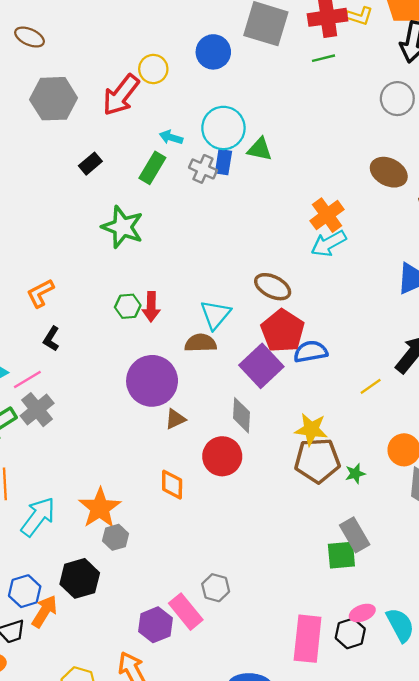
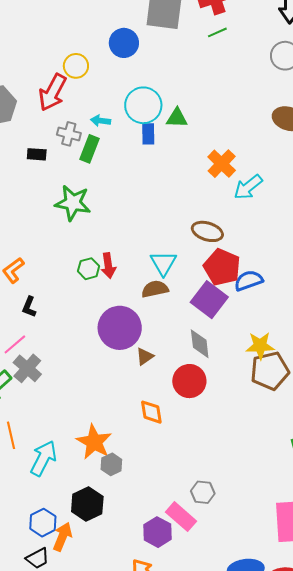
black rectangle: (90, 164) -> (37, 154), turned 54
gray cross: (203, 169) -> (69, 134), moved
orange cross: (327, 215) -> (222, 164), moved

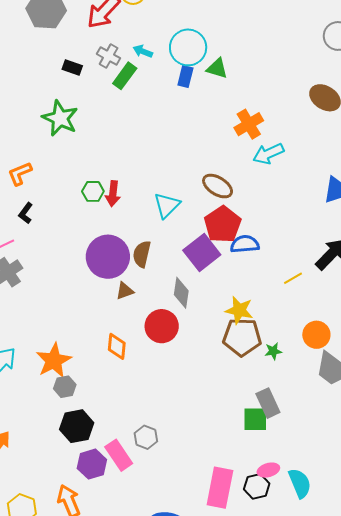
green star: (73, 203) -> (60, 118), moved
brown semicircle: (155, 289) -> (142, 254), moved, turned -80
black hexagon: (87, 504) -> (77, 426), moved

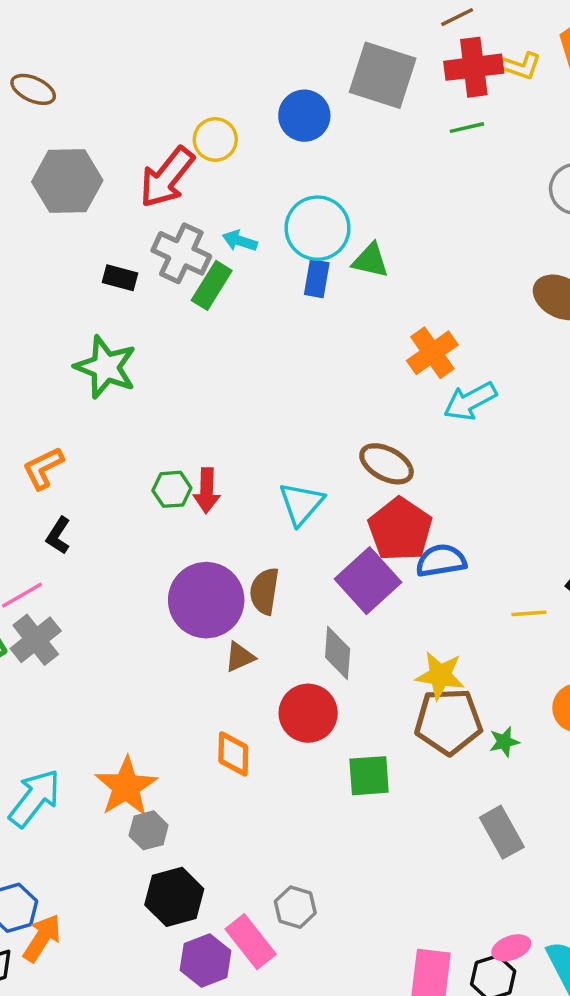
gray cross: (109, 56) -> (181, 253), size x1.4
yellow line: (293, 278) -> (529, 613), turned 30
green square: (255, 419) -> (369, 776), moved

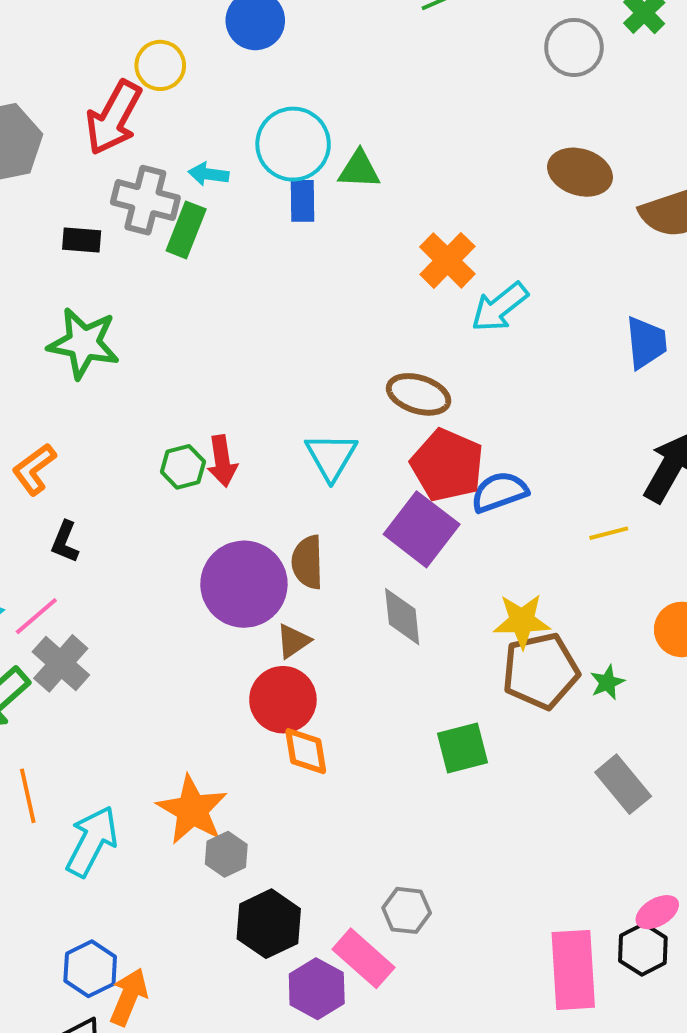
red circle: (308, 713) -> (283, 700), moved

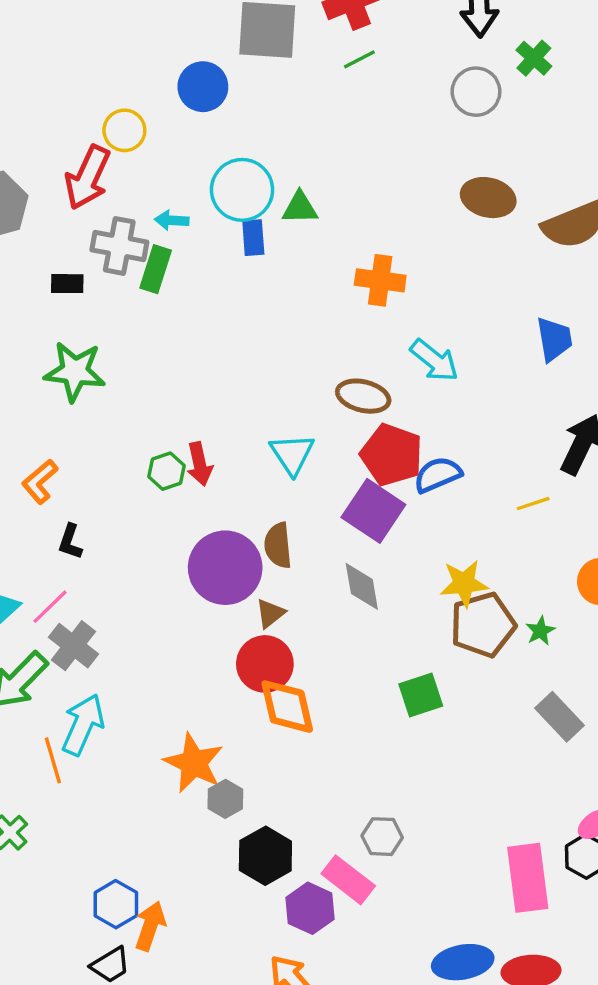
orange cross: (447, 260) -> (380, 280), turned -33
cyan arrow: (500, 307) -> (434, 360), moved, turned -99
orange diamond: (306, 751) -> (287, 707), size x1.4
cyan arrow: (92, 841) -> (83, 725), moved

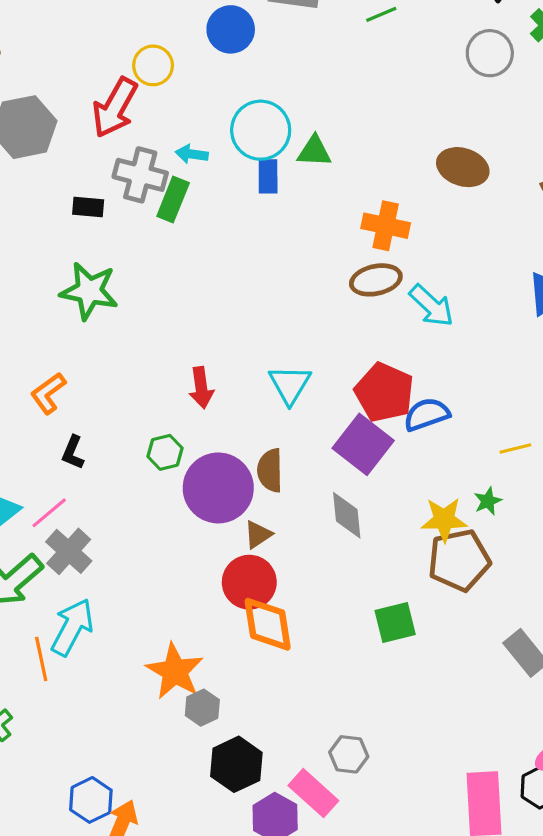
brown ellipse: (488, 198) -> (463, 167), moved
brown ellipse: (363, 396) -> (376, 280), moved, turned -30
green hexagon: (167, 471) -> (165, 452), moved
green star: (540, 631) -> (488, 501), moved

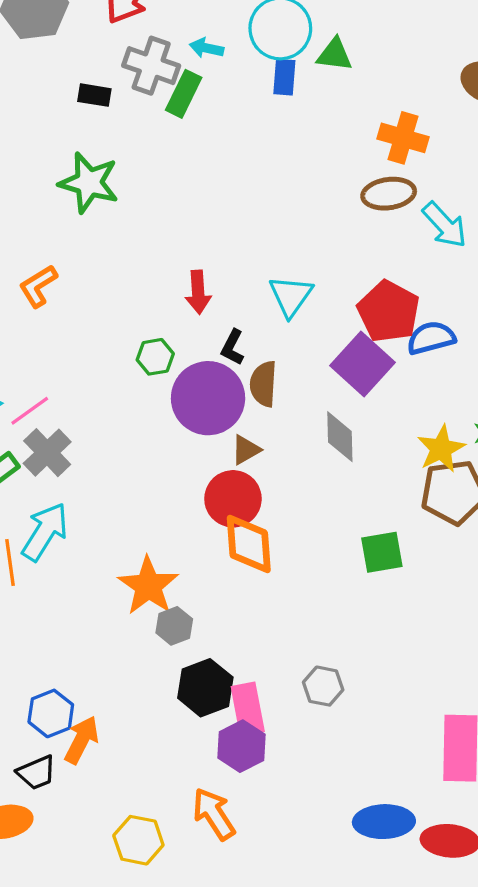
black L-shape: (73, 452) -> (233, 347), moved
yellow star: (444, 520) -> (441, 449), turned -30
pink rectangle: (313, 793) -> (248, 709), moved, turned 33

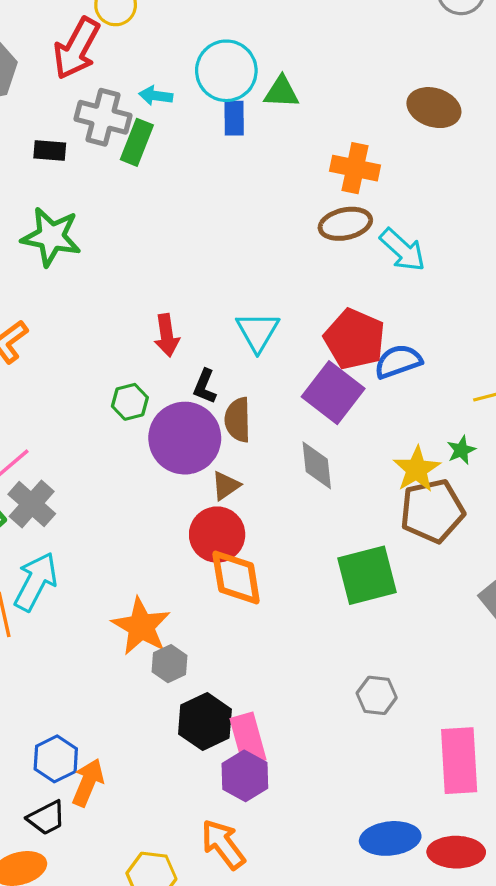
green square: (382, 552) -> (367, 575), size x1.4
gray hexagon: (323, 686) -> (377, 695), moved

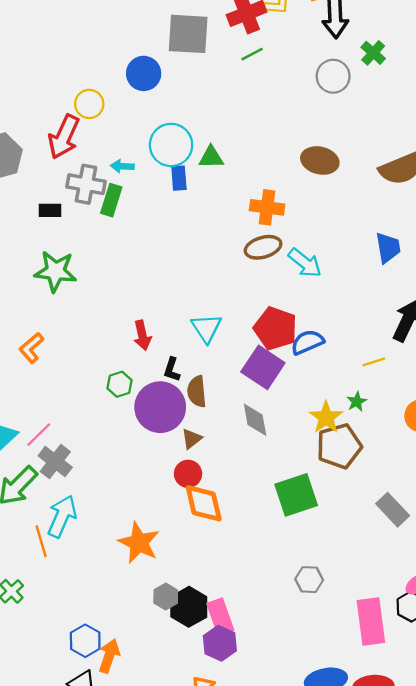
red circle: (217, 535) -> (188, 474), size x0.7
gray hexagon: (170, 664) -> (166, 596), moved

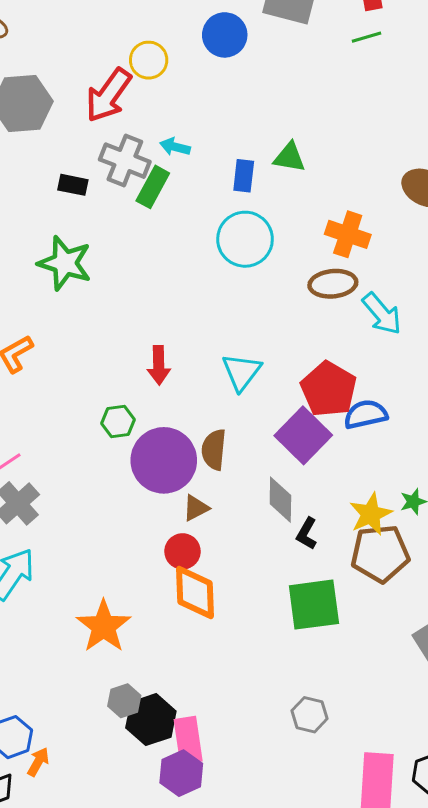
cyan circle: (171, 145) -> (245, 239), moved
black L-shape: (172, 370) -> (307, 534), moved
orange arrow: (109, 656) -> (38, 762), size x0.7

